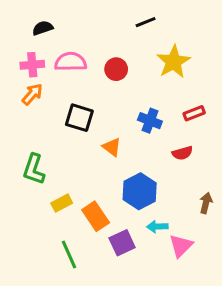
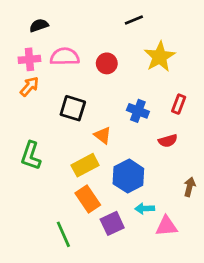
red rectangle: (194, 113) -> (179, 104), turned -48
yellow rectangle: (62, 203) -> (85, 165), moved, size x1.4
pink triangle: (181, 246) -> (166, 226), turned 40

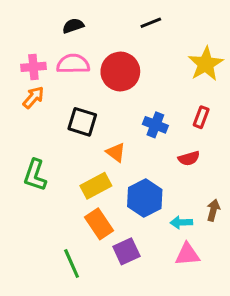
black semicircle: (39, 25) -> (73, 26), moved
yellow star: (160, 57) -> (206, 64), moved
red circle: (107, 63) -> (120, 72), size x1.6
cyan arrow: (145, 209) -> (181, 222), moved

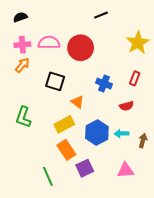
black semicircle: (73, 26) -> (20, 17), moved
cyan arrow: (181, 222) -> (121, 134), moved

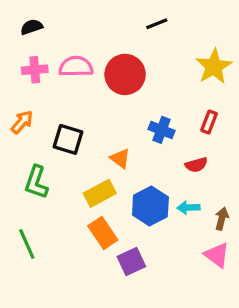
orange arrow: (22, 65) -> (22, 122), moved
black square: (55, 81) -> (68, 139), moved
pink triangle: (126, 170) -> (217, 255), moved, turned 42
green line: (48, 176) -> (27, 244), moved

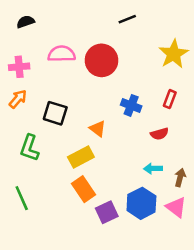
pink cross: (35, 70) -> (19, 67), moved
blue hexagon: (150, 206) -> (141, 203), moved

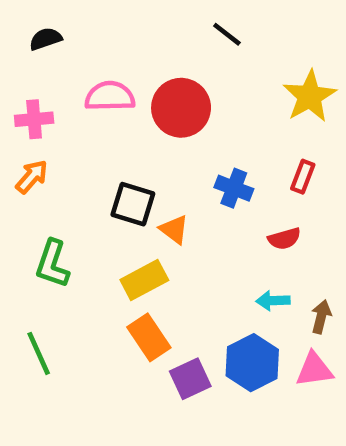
black line: (127, 19) -> (227, 34), turned 60
black square: (55, 113) -> (133, 204), moved
pink triangle: (176, 207) -> (314, 370), turned -45

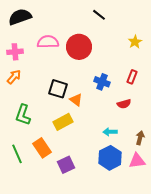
black semicircle: (46, 39) -> (20, 17), size x1.6
yellow star: (310, 96) -> (135, 42), size x0.6
cyan arrow: (273, 301) -> (110, 132), moved
orange rectangle: (149, 337) -> (42, 148), moved
purple square: (190, 379) -> (66, 165), moved

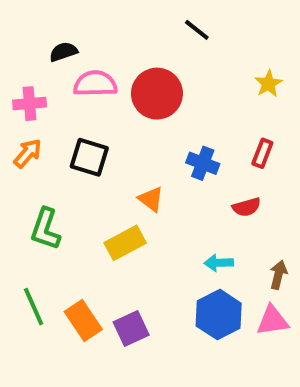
black semicircle: (20, 17) -> (63, 52), moved, size x0.6
black square: (58, 89) -> (89, 157), moved
orange rectangle: (42, 148) -> (83, 321), moved

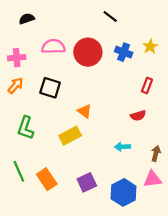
black semicircle: (63, 52) -> (27, 19), moved
blue cross: (203, 163) -> (124, 52), moved
blue hexagon: (219, 315) -> (124, 192), moved
purple square: (131, 329) -> (87, 182), moved

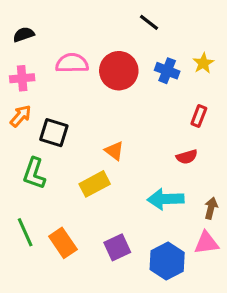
black semicircle: (27, 19) -> (24, 34), moved
black square: (50, 88) -> (54, 133), moved
cyan arrow: (122, 147) -> (166, 199), size x1.6

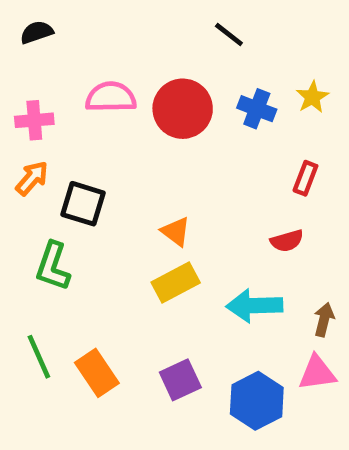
black semicircle: (24, 34) -> (37, 32), moved
yellow rectangle: (95, 184) -> (176, 282), moved

